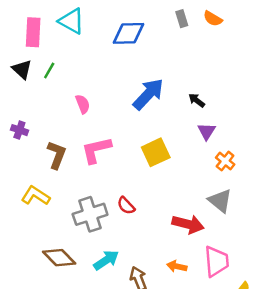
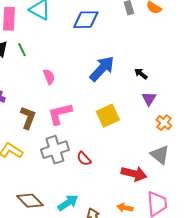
green line: (49, 71) -> (22, 50), turned -56
gray cross: (90, 214) -> (55, 150), moved

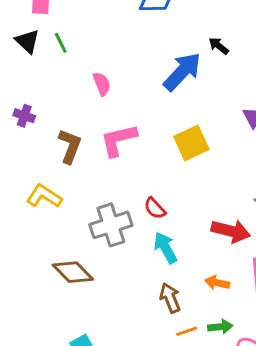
black arrow: (141, 74) -> (219, 46), moved
gray cross: (55, 150) -> (111, 225), moved
cyan arrow: (68, 203) -> (166, 248), moved, turned -85

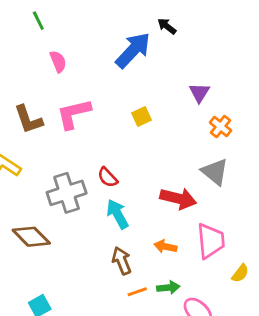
green line: (61, 43) -> (38, 21), moved
yellow square: (191, 143) -> (141, 117), size x0.6
brown L-shape: (70, 146) -> (28, 119), turned 140

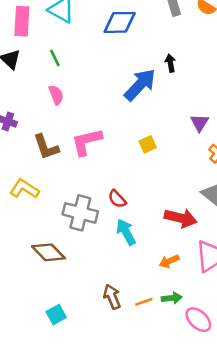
black arrow: (167, 26) -> (170, 63), turned 42
pink semicircle: (58, 62) -> (56, 95), moved
gray cross: (67, 193) -> (80, 213), turned 32
orange arrow: (165, 247) -> (169, 261), turned -36
brown arrow: (122, 261) -> (112, 297), moved

